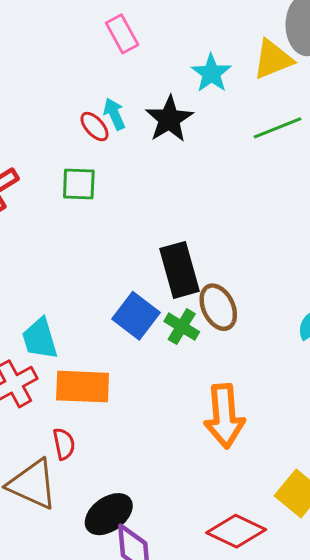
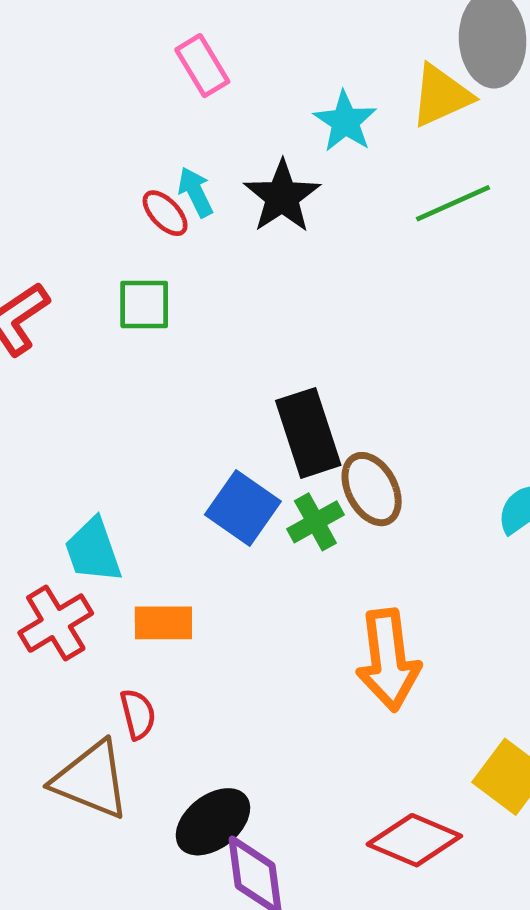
green cross: (182, 327) -> (315, 522), turned 32
orange rectangle: (83, 387) -> (163, 623), size x0.7

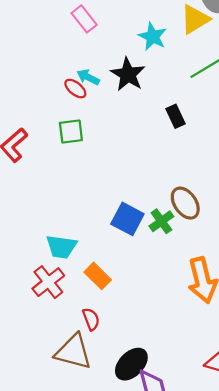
cyan arrow: (195, 192) -> (88, 77), turned -30
black rectangle: (308, 433) -> (176, 116), moved, size x0.6
cyan trapezoid: (93, 550) -> (61, 247), turned -56
orange rectangle: (163, 623) -> (98, 276), turned 52

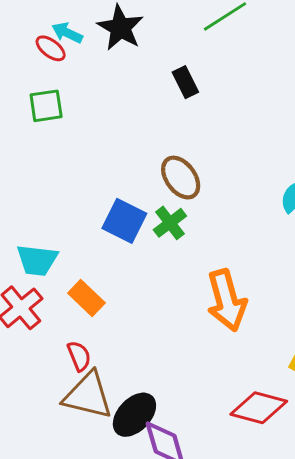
brown ellipse: (185, 203) -> (181, 178), moved
brown triangle: (73, 352) -> (88, 395), moved

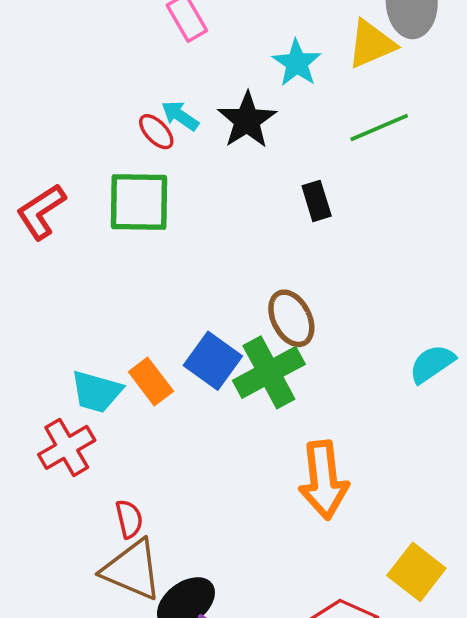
green square: (46, 106) -> (139, 202), size x1.5
green cross: (170, 223) -> (269, 372), size x1.6
orange rectangle: (86, 298) -> (151, 382), moved

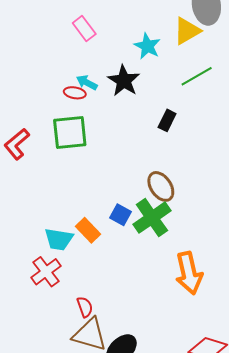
red ellipse: (156, 132) -> (75, 93), turned -30
black rectangle: (317, 201) -> (167, 120), turned 50
blue square: (213, 361) -> (121, 215), size x0.7

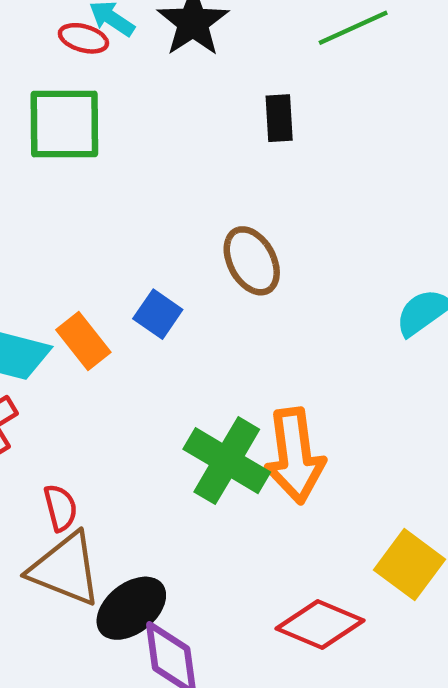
black rectangle: (167, 120) -> (279, 118), turned -35
green cross: (152, 218) -> (227, 461), moved, turned -30

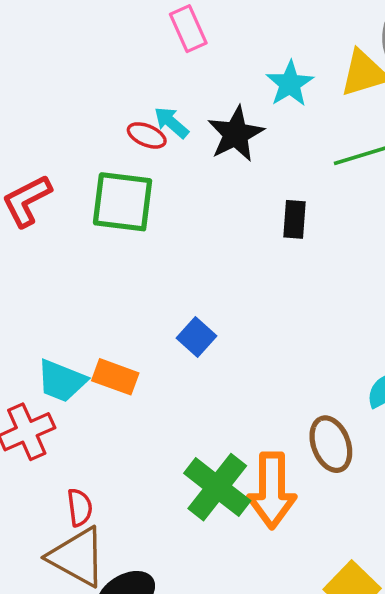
brown ellipse: (252, 261) -> (331, 444), moved
blue square: (158, 314) -> (197, 337), moved
orange rectangle: (83, 341) -> (115, 377), turned -39

